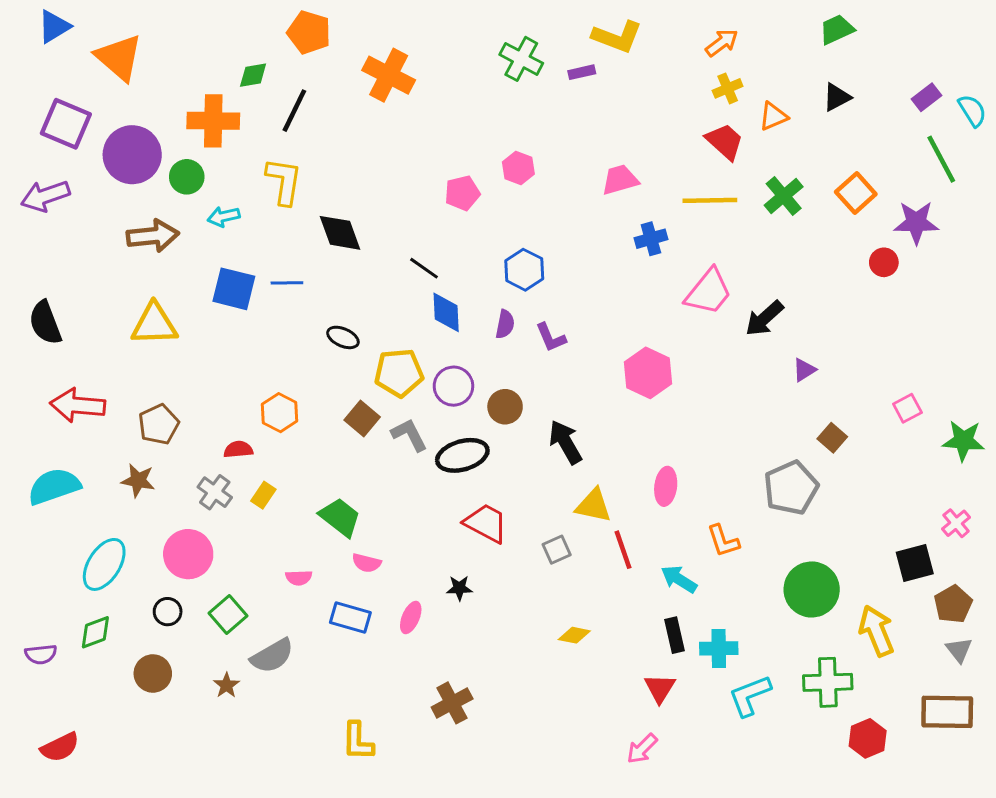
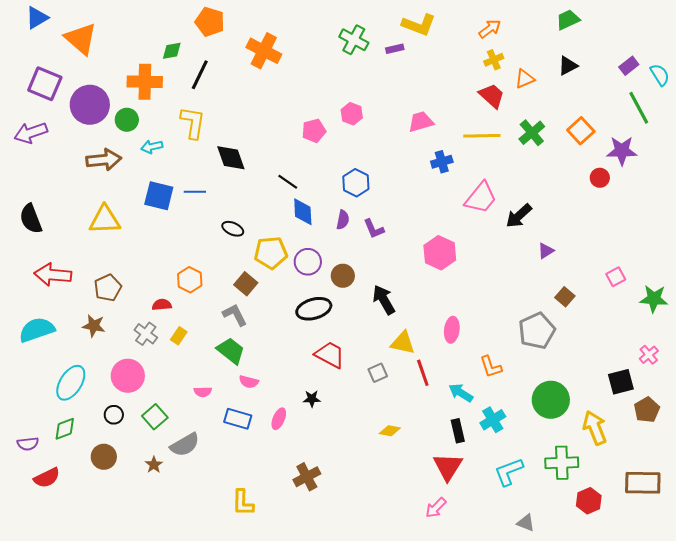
gray L-shape: (409, 435) -> (235, 315), moved
cyan cross: (719, 648) -> (493, 420), moved, turned -30
gray triangle: (959, 650) -> (526, 523), moved, turned -30
red triangle: (660, 688) -> (448, 467), size x1.4
red semicircle: (60, 747) -> (47, 478), moved

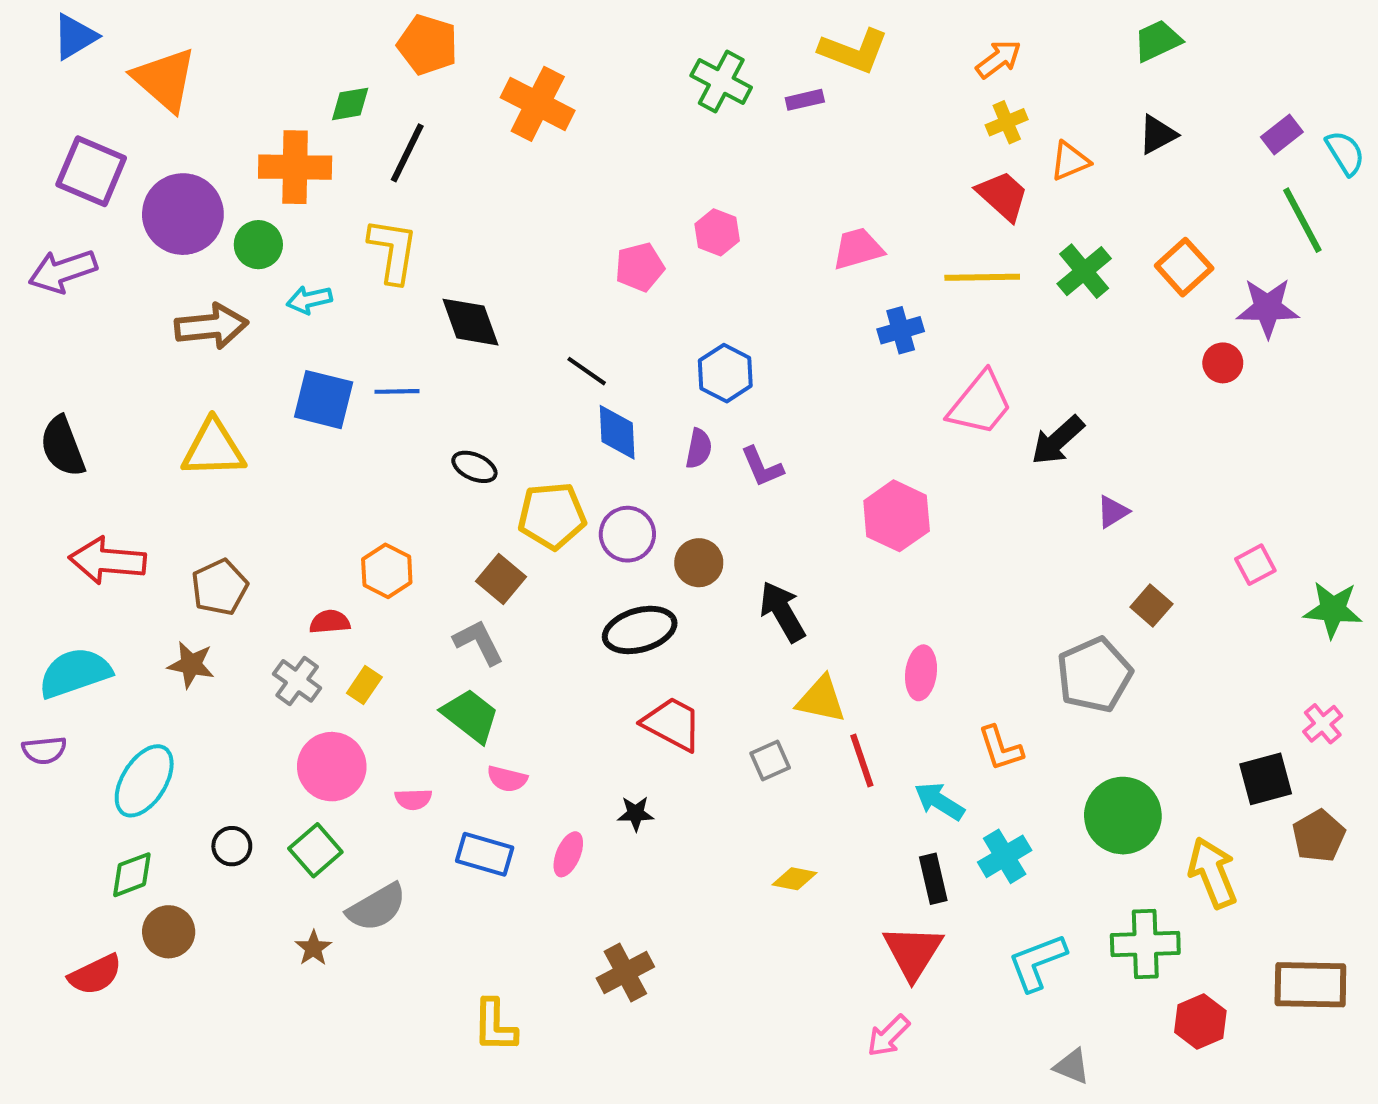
pink circle: (128, 376) -> (332, 767), moved
purple semicircle: (28, 444) -> (44, 750), moved
brown circle: (104, 457) -> (169, 932), moved

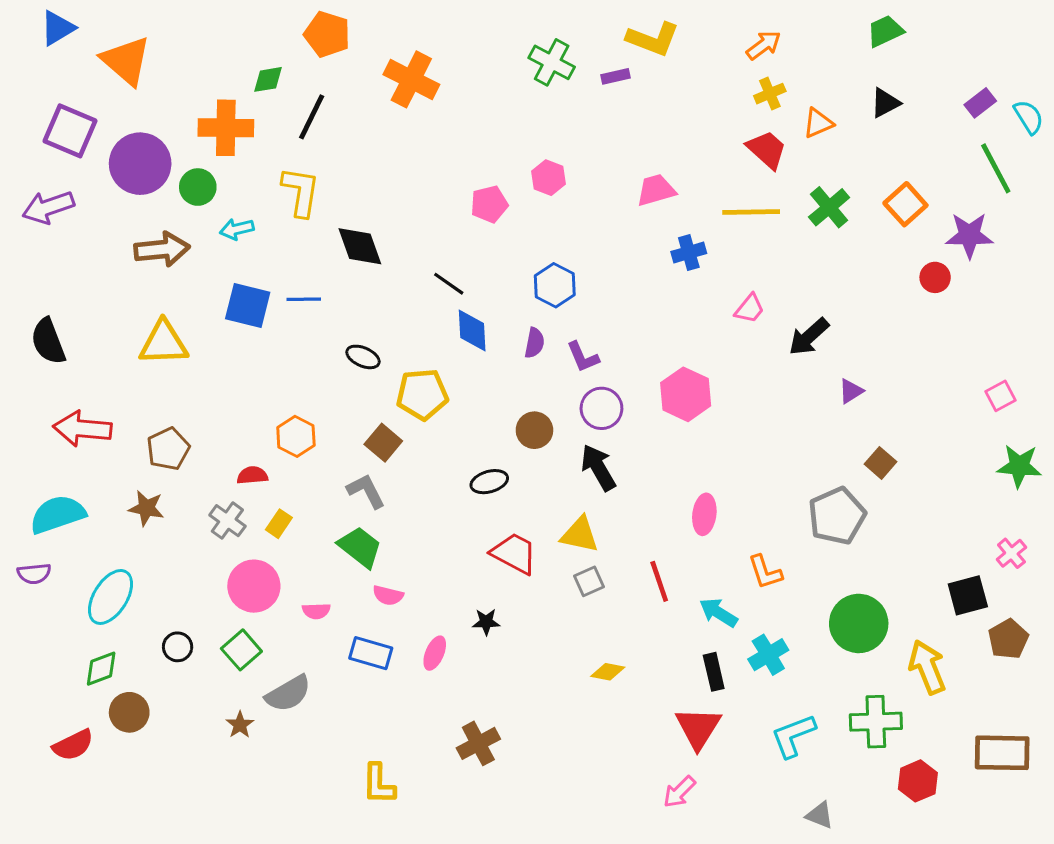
pink trapezoid: (980, 404) -> (750, 309), size x0.6
purple circle: (627, 534) -> (601, 408), moved
pink square: (1255, 565) -> (1001, 396), moved
black ellipse: (640, 630) -> (489, 482), size x0.7
yellow triangle: (821, 699) -> (580, 535), moved

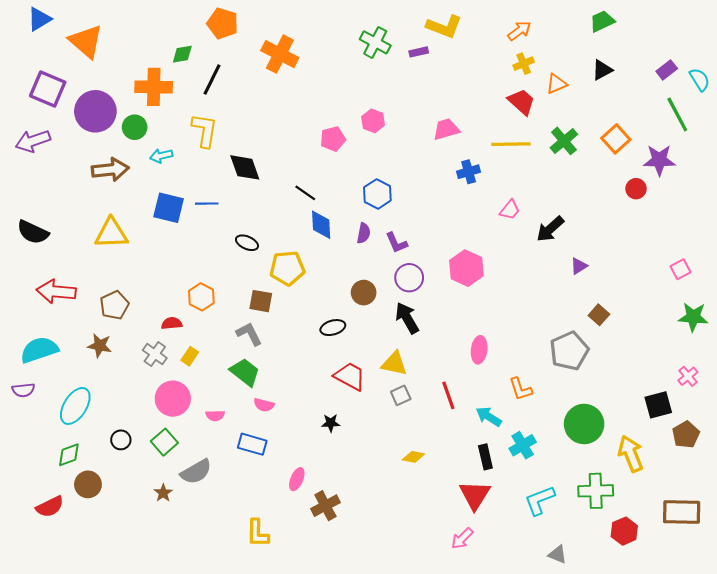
black semicircle: (48, 341) -> (33, 232), turned -44
brown square: (383, 443) -> (261, 301), turned -30
pink ellipse: (435, 653) -> (297, 479), moved

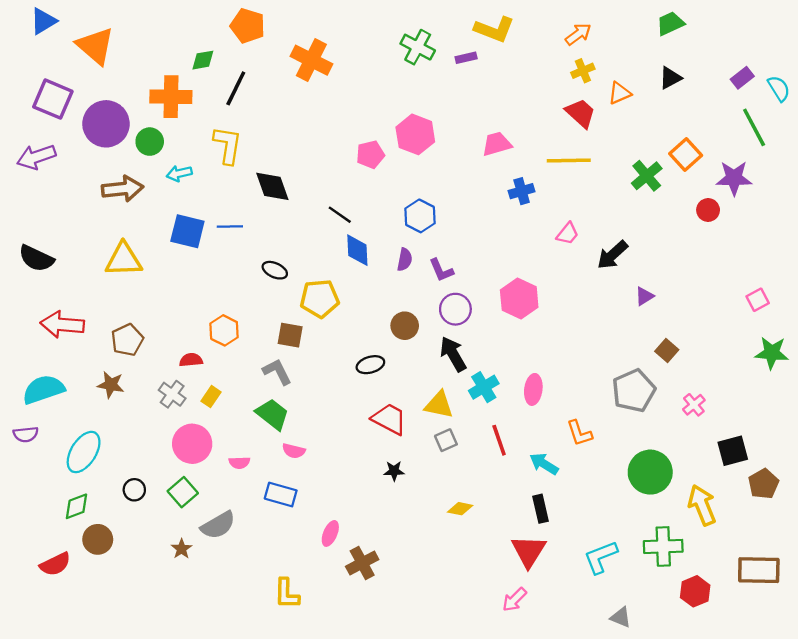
pink hexagon: (373, 121) -> (415, 134), size x1.5
green cross: (564, 141) -> (647, 176), moved
pink cross: (688, 376) -> (694, 405), moved
black star: (331, 423) -> (394, 471), moved
cyan cross: (523, 445) -> (484, 387), moved

